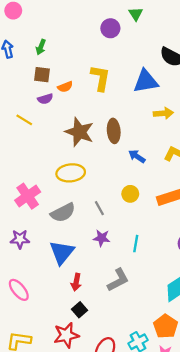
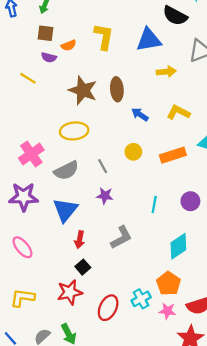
purple semicircle: (45, 99) -> (49, 57), turned 32
purple star: (20, 239) -> (24, 197), size x1.5
cyan line: (136, 244) -> (154, 204), moved

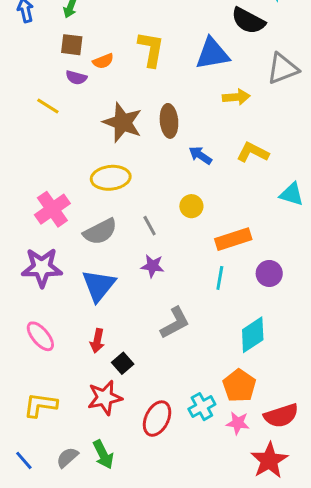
orange rectangle: (173, 155) -> (233, 239), moved
red arrow: (80, 240) -> (97, 341), moved

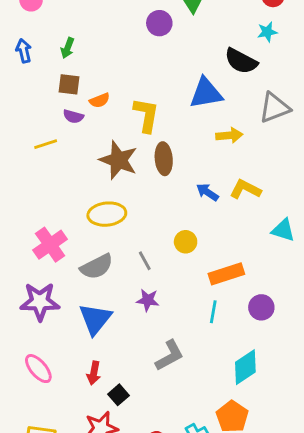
yellow L-shape: (151, 49) -> (146, 115), moved
yellow line: (48, 106) -> (46, 144), turned -50
blue arrow: (200, 155) -> (207, 192), moved

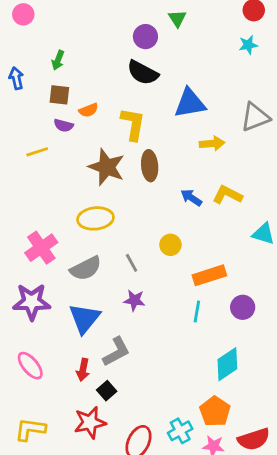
blue arrow: (24, 51) -> (16, 78), moved
black semicircle: (241, 61) -> (143, 73), moved
gray L-shape: (170, 355) -> (116, 352), moved

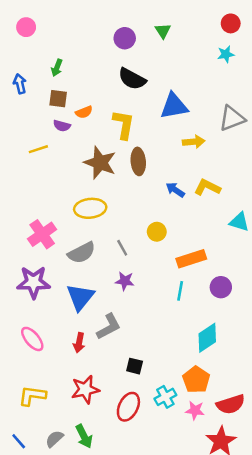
purple circle: (145, 37) -> (125, 38), moved
black square: (107, 391) -> (135, 366), moved, turned -35

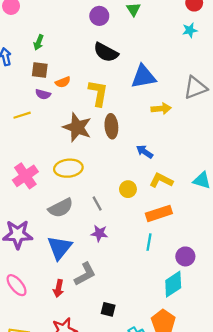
yellow L-shape: (207, 187) -> (161, 180), moved
pink cross: (42, 234) -> (25, 176), moved
purple circle: (221, 287) -> (185, 256), moved

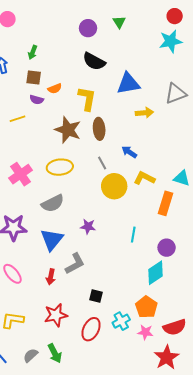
cyan star: (190, 30) -> (171, 41), size x1.6
yellow circle: (128, 189) -> (114, 186), size x1.6
gray line: (97, 203) -> (102, 163), moved
orange rectangle: (159, 213) -> (166, 203), moved, turned -55

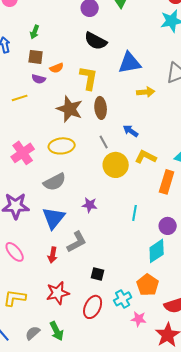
pink star: (145, 332) -> (139, 319), moved

